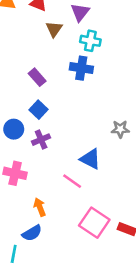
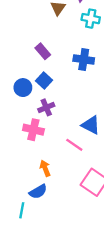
blue cross: (81, 68) -> (84, 59), moved
blue circle: (14, 129) -> (23, 88), moved
pink cross: (15, 173) -> (33, 130), moved

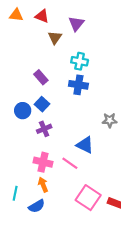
cyan cross: (91, 19) -> (80, 61), moved
pink cross: (33, 130) -> (43, 162), moved
cyan line: (22, 210) -> (15, 193), moved

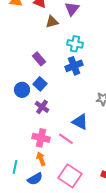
brown triangle: (55, 38) -> (52, 22), turned 40
blue cross: (78, 85) -> (74, 66), turned -30
purple cross: (44, 129) -> (42, 107), turned -32
pink square: (88, 198) -> (70, 176), moved

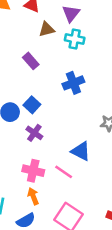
cyan cross: (75, 44) -> (75, 39), moved
purple rectangle: (39, 59) -> (31, 61), moved

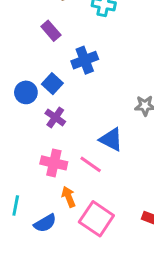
blue cross: (73, 83) -> (85, 60), moved
orange arrow: (33, 196) -> (69, 197), moved

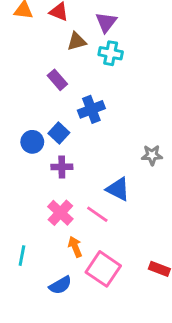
purple cross: (55, 117) -> (62, 167), turned -36
pink cross: (54, 163) -> (60, 213), turned 30
blue semicircle: (45, 223) -> (60, 285), moved

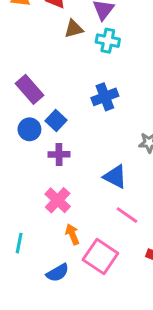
purple rectangle: (57, 80) -> (29, 89), moved, size x1.4
blue cross: (91, 109) -> (105, 97), moved
pink line: (97, 214) -> (127, 215), moved

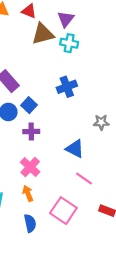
brown triangle: (74, 29) -> (43, 34), size x1.5
orange arrow: (72, 234) -> (28, 193), moved
blue semicircle: (58, 273) -> (30, 223), turned -72

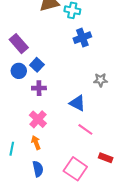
blue cross: (67, 87) -> (82, 38), moved
pink square: (63, 211) -> (75, 169), moved

